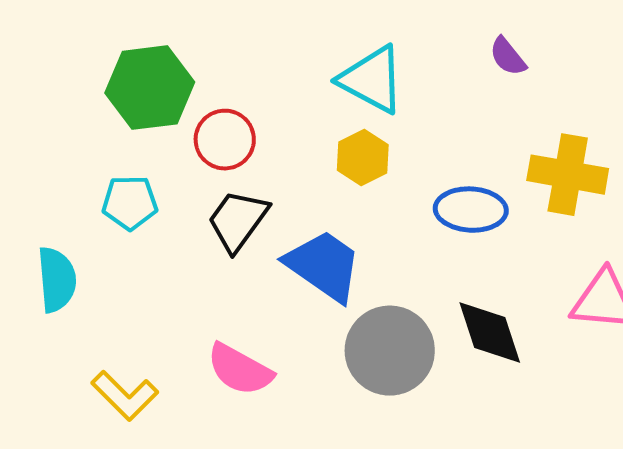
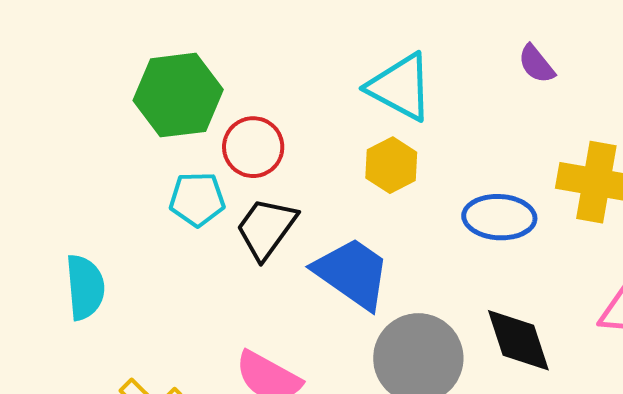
cyan pentagon: (130, 203) -> (197, 199), moved

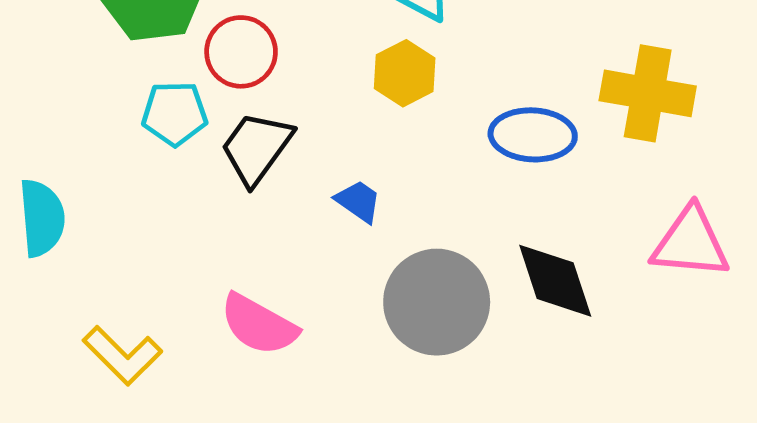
blue trapezoid: (352, 273) -> (358, 201), size x0.5

